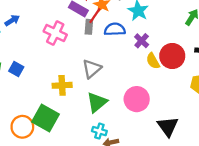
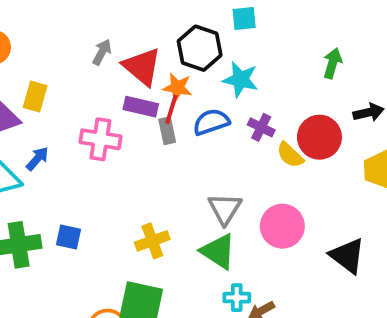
pink cross: (55, 33) -> (100, 139), moved
gray triangle: (92, 69) -> (225, 209), moved
green triangle: (97, 102) -> (218, 251), turned -30

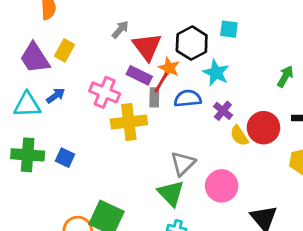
yellow cross: (152, 241) -> (129, 122), moved, size x1.4

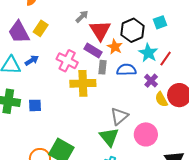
cyan square: (229, 29) -> (160, 22), turned -32
red line: (161, 83) -> (166, 59), moved
blue square: (65, 158) -> (35, 105), turned -32

